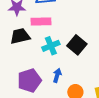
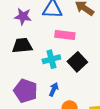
pink rectangle: (41, 21) -> (65, 35), moved
purple pentagon: (29, 81) -> (26, 91), turned 30

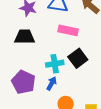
cyan cross: (51, 59) -> (55, 64), moved

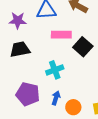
black square: (78, 58) -> (83, 47), moved
blue arrow: (52, 83) -> (56, 98), moved

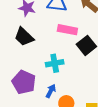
black trapezoid: (20, 49) -> (24, 37), turned -135

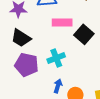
purple pentagon: (24, 82) -> (27, 65), moved

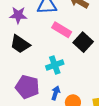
pink rectangle: (62, 23) -> (62, 30), turned 30
purple pentagon: (27, 65) -> (27, 87), moved

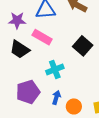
pink rectangle: (62, 30) -> (42, 37), moved
purple pentagon: (27, 87) -> (28, 92), turned -30

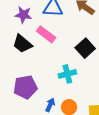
cyan cross: (55, 69) -> (67, 74), moved
blue arrow: (56, 97) -> (50, 105), moved

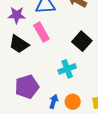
pink rectangle: (46, 34) -> (41, 32), turned 30

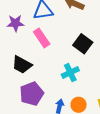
black trapezoid: (19, 44) -> (22, 65), moved

